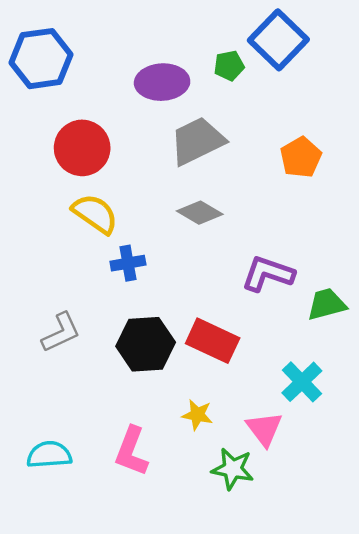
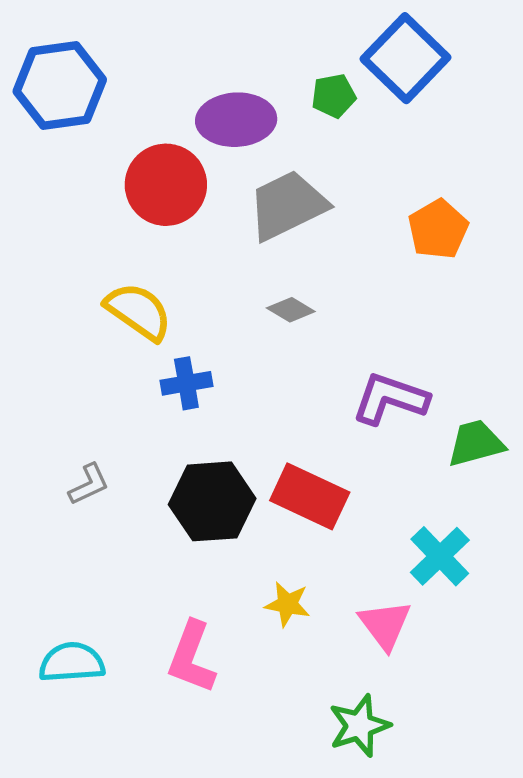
red circle: (82, 148) -> (166, 185), moved
gray diamond: (200, 213) -> (291, 310), size x0.7
gray L-shape: (61, 332) -> (89, 484), size x0.7
green star: (233, 469) -> (359, 726), moved, turned -30

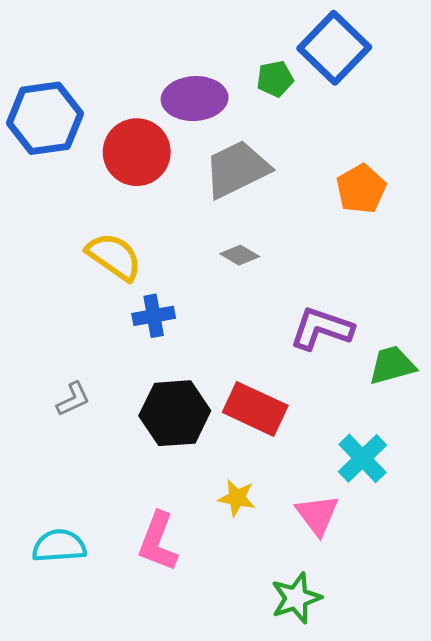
blue hexagon: (60, 85) -> (45, 118), moved

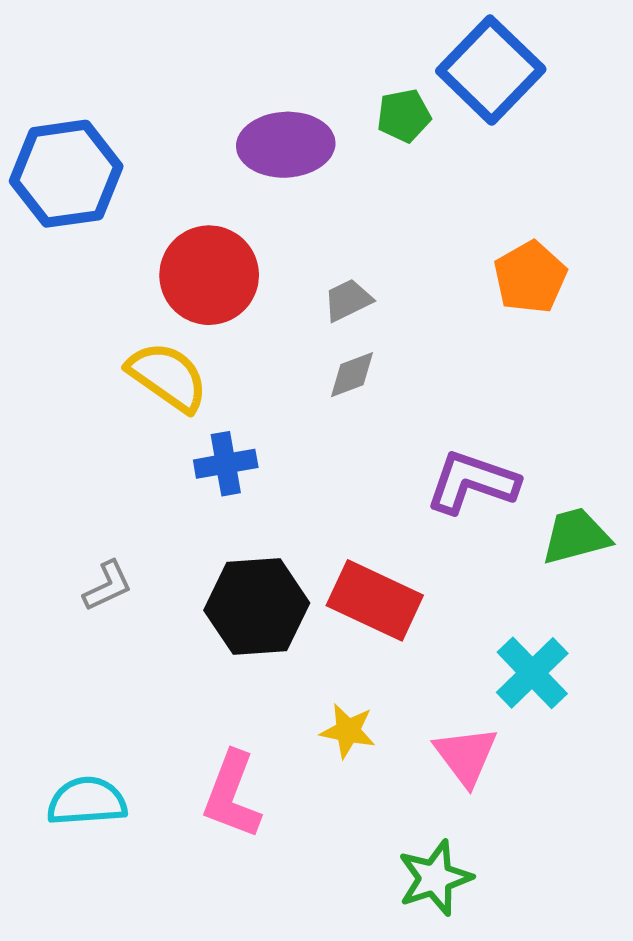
red circle: (137, 152) -> (209, 275), moved
gray trapezoid: (237, 169) -> (348, 300), moved, size x0.5
gray diamond: (240, 255) -> (352, 375), turned -51

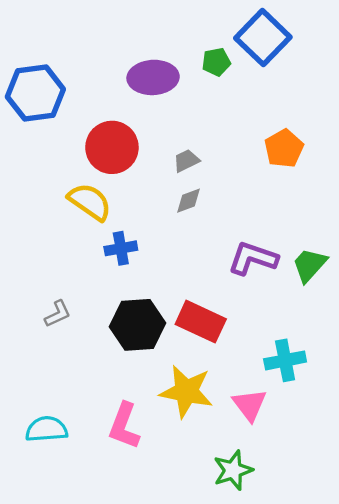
green trapezoid: (576, 536) -> (309, 265), moved, turned -33
cyan cross: (532, 673) -> (285, 360), turned 33
yellow star: (348, 731) -> (186, 391), size x1.8

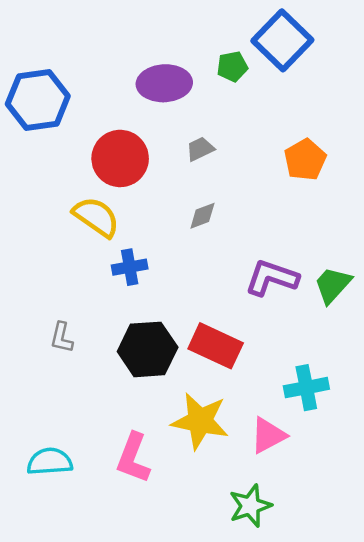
gray trapezoid: (186, 161) -> (200, 149), moved
gray L-shape: (58, 314) -> (62, 337), turned 128
pink triangle: (250, 405) -> (268, 435), turned 39

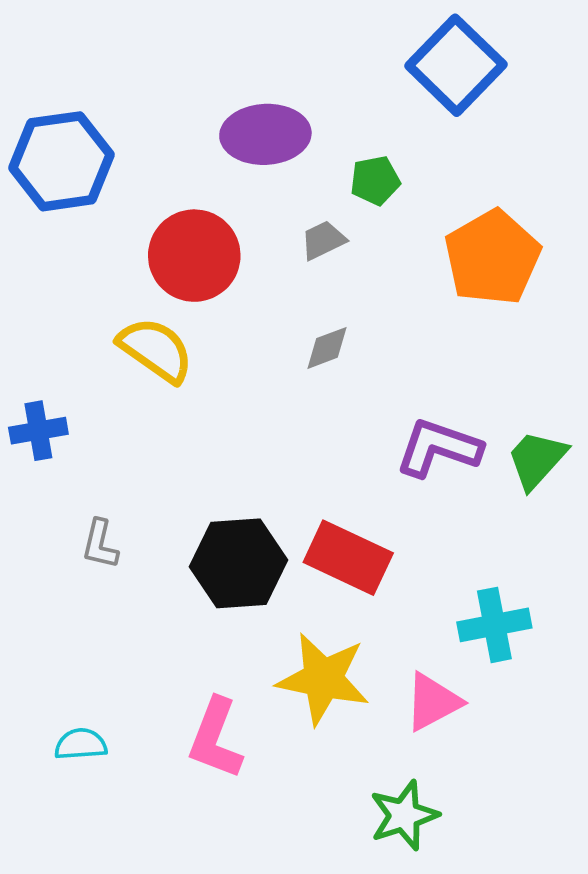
green pentagon: (232, 67) -> (375, 181), moved
orange pentagon: (305, 160) -> (492, 258), size x1.4
blue cross: (130, 267) -> (38, 431), moved
cyan semicircle: (50, 462) -> (81, 744), size x0.7

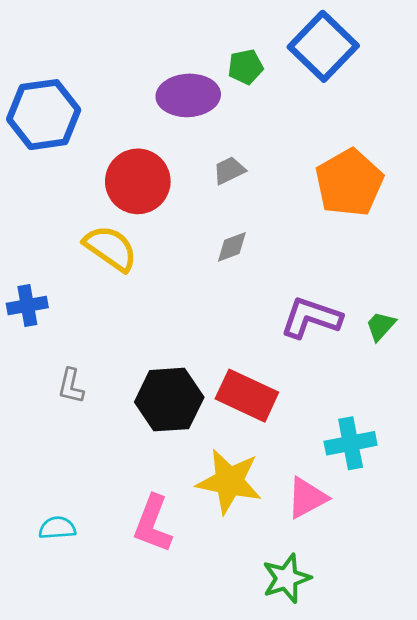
green pentagon: (375, 181) -> (246, 67), moved
green trapezoid: (537, 460) -> (381, 326), size x0.7

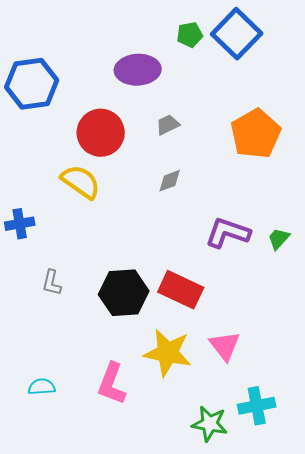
green pentagon: (246, 67) -> (190, 35), moved
cyan cross: (351, 443) -> (257, 406), moved
pink triangle: (307, 498) -> (225, 346), moved, turned -40
green star: (286, 578) -> (210, 424), turned 30

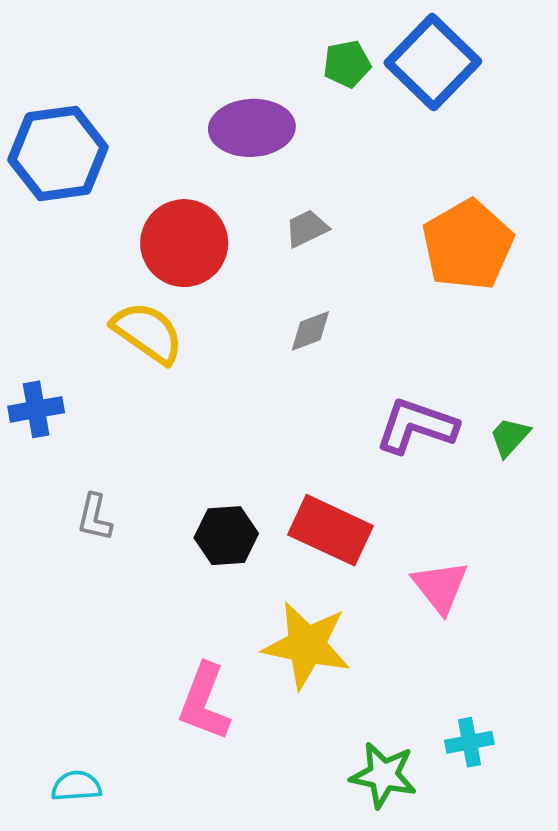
black hexagon: (124, 293) -> (226, 536), size x0.7
pink triangle: (225, 346) -> (440, 587), moved
cyan semicircle: (42, 387) -> (76, 786), moved
cyan cross: (257, 406) -> (469, 742), size x0.7

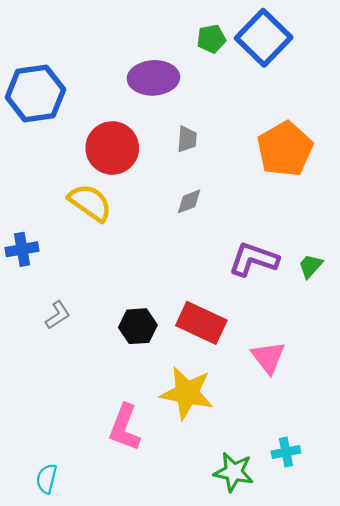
gray trapezoid: (307, 228) -> (187, 139), turned 120
gray L-shape: (95, 517) -> (58, 315), turned -136
cyan semicircle: (76, 786) -> (47, 479), turned -72

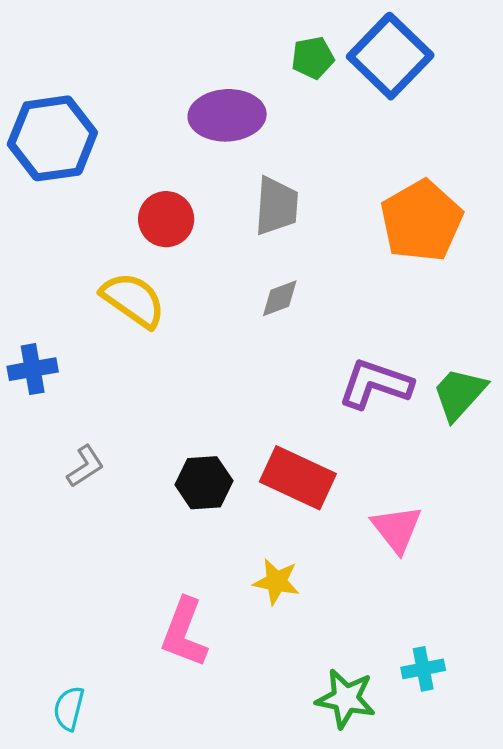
gray trapezoid: (187, 139) -> (276, 206), size x1.5
red circle: (112, 148) -> (166, 219), size x0.7
green trapezoid: (310, 266) -> (459, 394), size x1.5
yellow star: (187, 393) -> (276, 582), size x0.6

